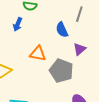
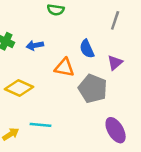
blue arrow: (18, 24) -> (35, 45), moved, turned 56
blue semicircle: (62, 30) -> (87, 49), moved

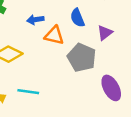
blue arrow: (35, 45) -> (35, 20), moved
purple ellipse: (116, 130) -> (111, 88), moved

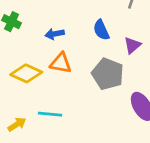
orange triangle: (54, 36) -> (61, 63), moved

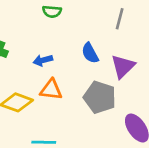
purple triangle: (132, 45) -> (123, 66), size x1.4

